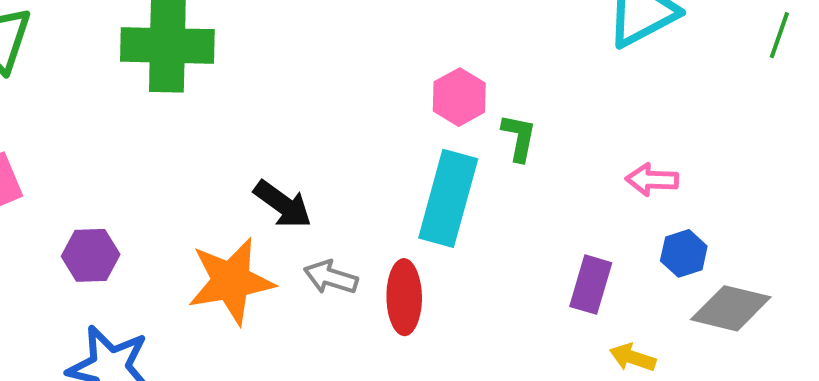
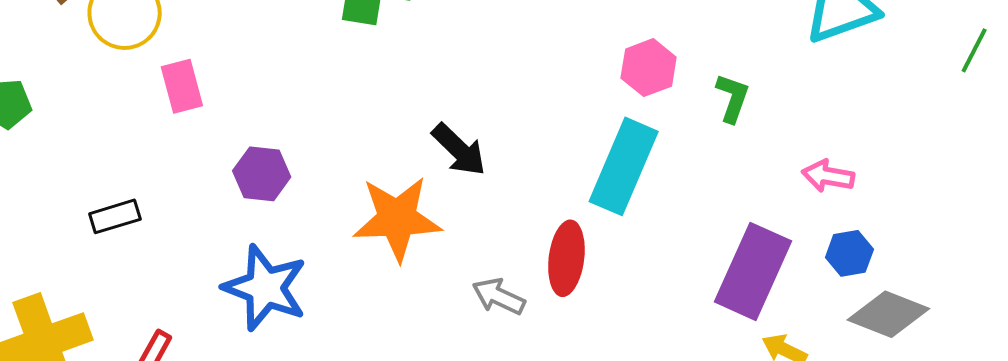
green L-shape: (519, 138) -> (733, 98), moved
gray arrow: (331, 277) -> (499, 296), moved
purple rectangle: (591, 285) -> (753, 271), size x1.6

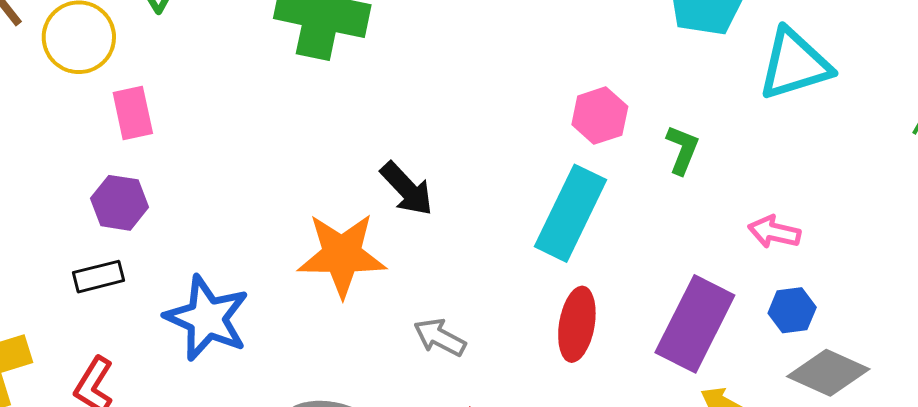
purple hexagon: (262, 174) -> (120, 203), moved
black rectangle: (115, 216) -> (99, 277), moved
red ellipse: (566, 258) -> (577, 324), moved

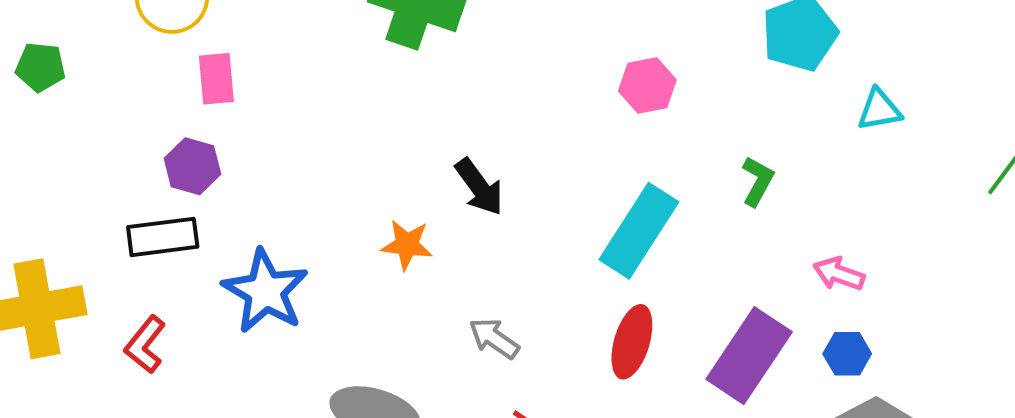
cyan triangle: (795, 64) -> (879, 110), size x0.6
pink hexagon: (600, 116) -> (647, 86), moved
orange star: (342, 255) -> (407, 245), size x0.6
black rectangle: (99, 277) -> (163, 237), size x1.4

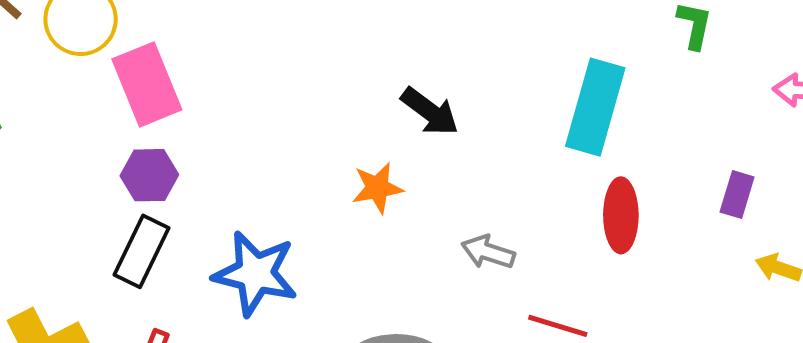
pink rectangle: (216, 79) -> (147, 84), size x1.5
black rectangle: (163, 237) -> (141, 251), turned -40
purple rectangle: (749, 356) -> (737, 194), size x0.5

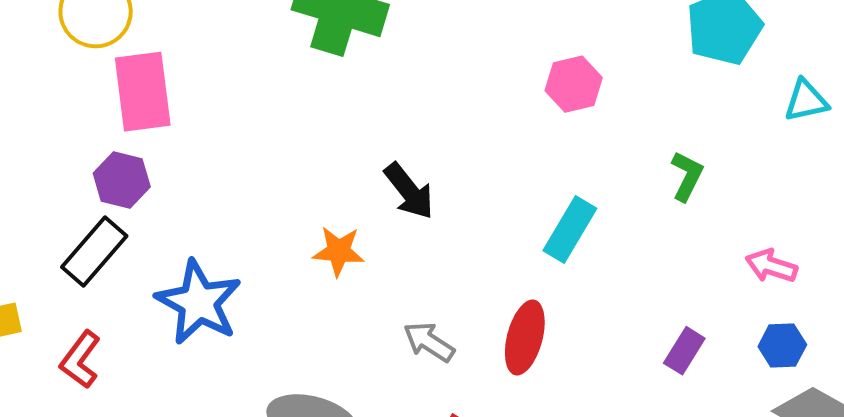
cyan rectangle: (595, 107) -> (570, 229), size x0.7
red ellipse: (621, 215) -> (525, 337), moved

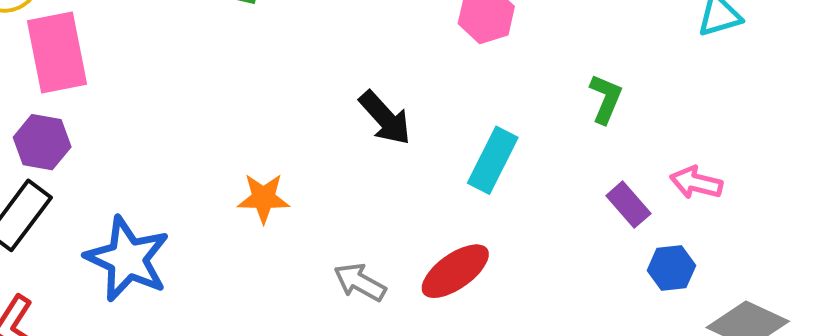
black arrow: (409, 191) -> (385, 118), moved
red ellipse: (525, 337) -> (455, 271), turned 44
blue hexagon: (782, 346) -> (671, 268), moved
purple rectangle: (684, 351) -> (628, 205), moved, turned -69

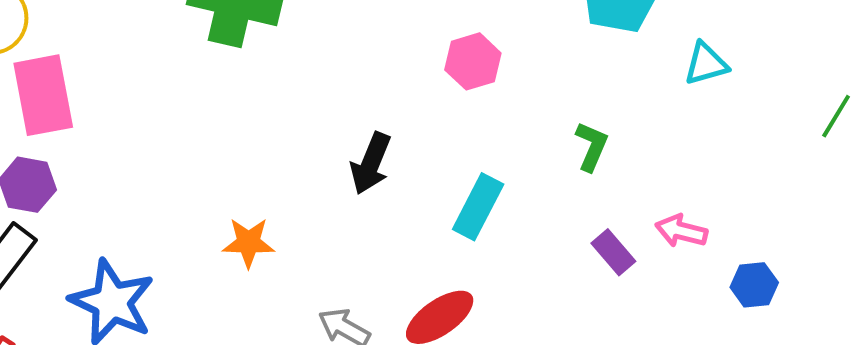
black arrow: (385, 118) -> (371, 163), turned 64
blue hexagon: (671, 268) -> (754, 285), moved

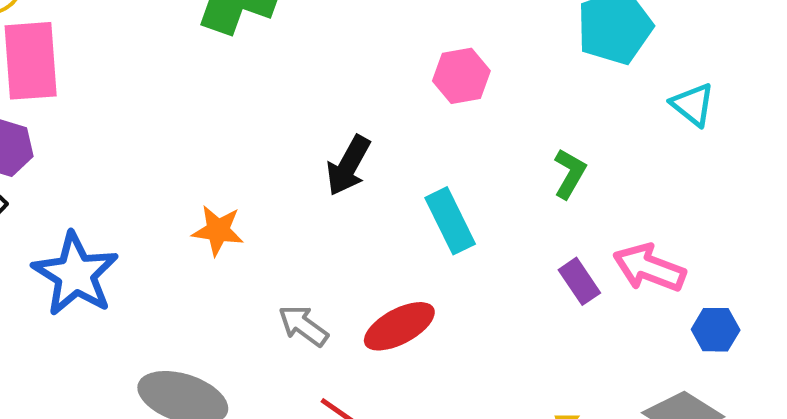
cyan triangle: (706, 64) -> (693, 105), turned 48
cyan rectangle: (478, 207) -> (450, 221), turned -60
pink arrow: (681, 231) -> (649, 268), size x1.4

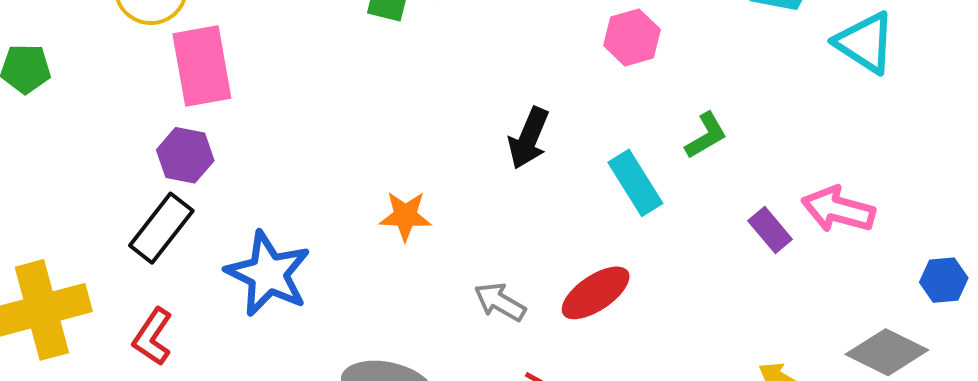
cyan triangle: (693, 105) -> (865, 43), size x1.4
green L-shape: (570, 174) -> (706, 135), moved, turned 36
blue hexagon: (716, 330) -> (944, 280), moved

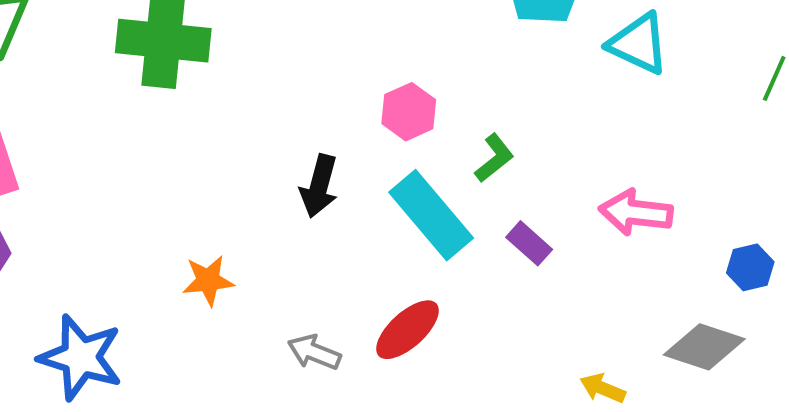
pink hexagon: (632, 37) -> (409, 112), moved
cyan rectangle: (635, 183) -> (431, 215), size x1.4
purple rectangle: (770, 230) -> (529, 243), moved

